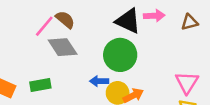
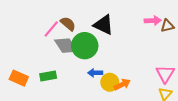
pink arrow: (154, 16) -> (153, 21), moved
black triangle: (128, 21) -> (104, 25), moved
green circle: (120, 55) -> (85, 46), moved

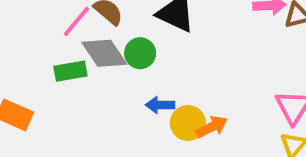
green circle: (85, 46) -> (140, 53), size x0.6
green rectangle: (48, 76) -> (70, 71), moved

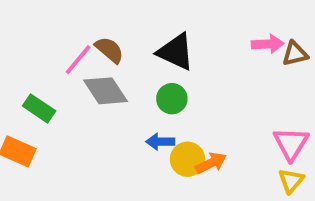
green circle: (140, 53) -> (172, 99), moved
green rectangle: (70, 71) -> (39, 108), moved, turned 44

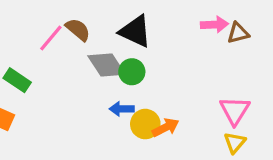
gray diamond: (105, 91) -> (107, 65), moved

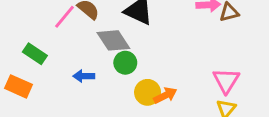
green circle: (132, 72) -> (125, 63), moved
blue arrow: (122, 109) -> (84, 76), moved

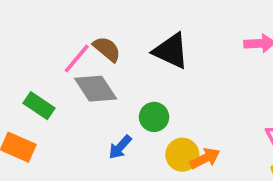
gray diamond: (113, 40) -> (96, 89), moved
blue arrow: (84, 76) -> (120, 147), moved, turned -48

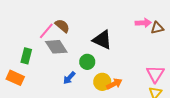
black triangle: (171, 51) -> (102, 40), moved
green rectangle: (39, 106) -> (26, 56), turned 70

